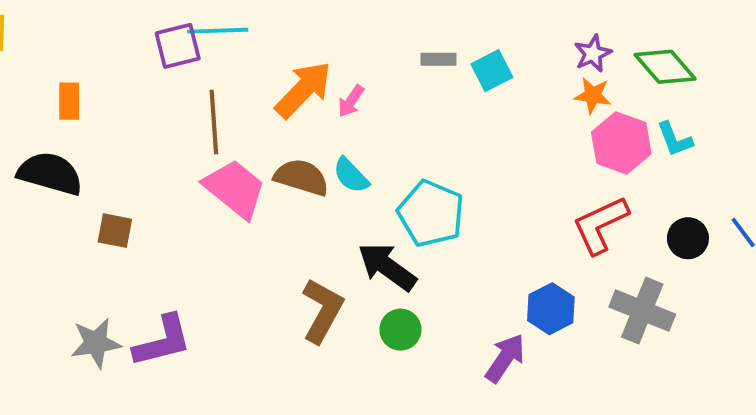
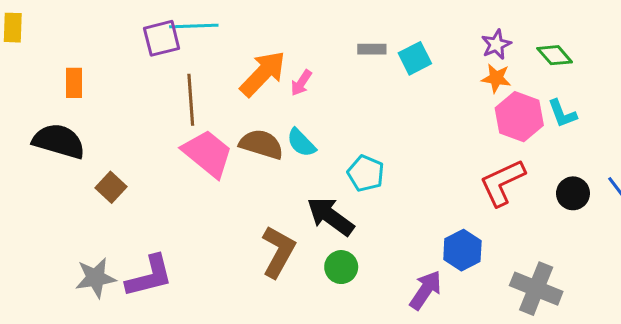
green diamond: (665, 67) -> (555, 55), size x0.7
cyan pentagon: (431, 213) -> (366, 173), size x0.7
brown square: (115, 231) -> (111, 187), turned 32
gray cross: (642, 311) -> (536, 289), moved

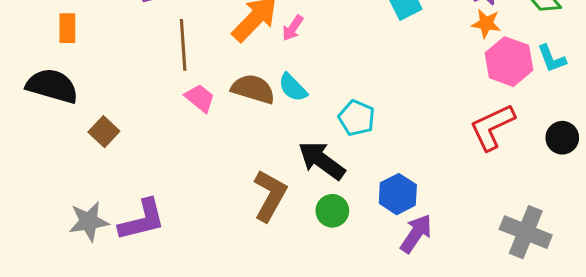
pink trapezoid: (208, 153) -> (200, 98), size x0.6
blue hexagon: (462, 250) -> (398, 194), moved

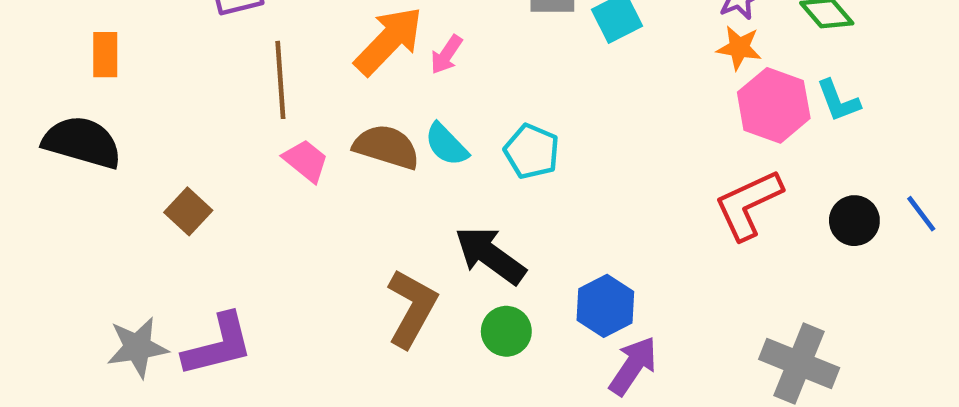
cyan pentagon: (357, 118) -> (532, 151), moved
brown square: (104, 132) -> (188, 211), moved

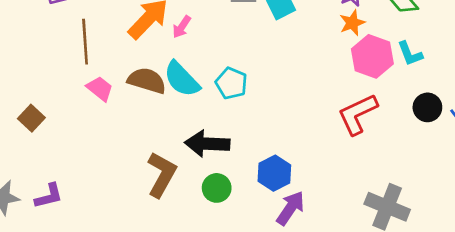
orange star: (739, 48) -> (352, 23), turned -30
cyan semicircle: (446, 145) -> (182, 79), size x1.4
black circle: (854, 221) -> (427, 107), moved
black arrow: (490, 255) -> (207, 144), turned -33
purple L-shape: (218, 345) -> (49, 196), size x0.7

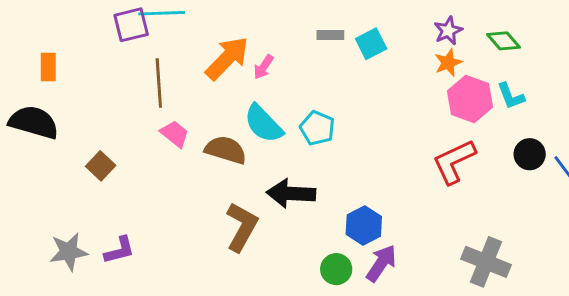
brown semicircle: (147, 81) -> (226, 150), moved
green circle: (217, 188) -> (336, 269), moved

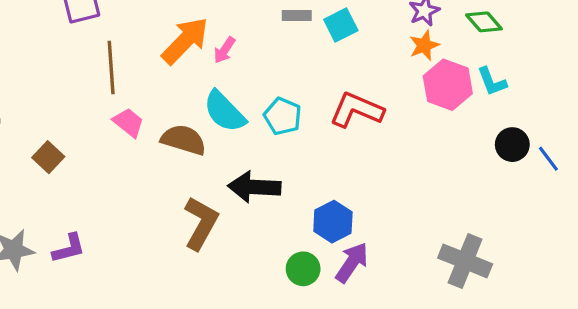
red L-shape: (454, 161) -> (357, 110), moved, turned 48

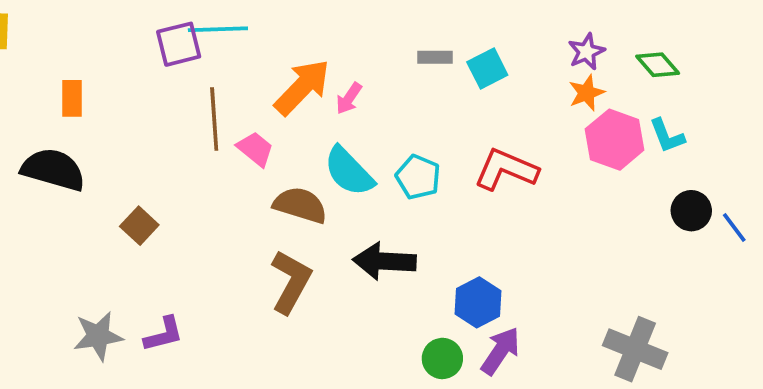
pink trapezoid: (128, 123) -> (255, 149), moved
brown L-shape: (201, 223) -> (291, 282), moved

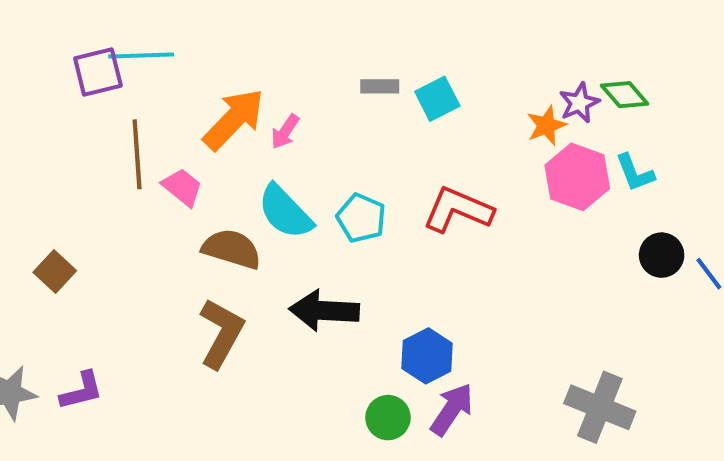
purple star: (586, 52) -> (579, 103), moved

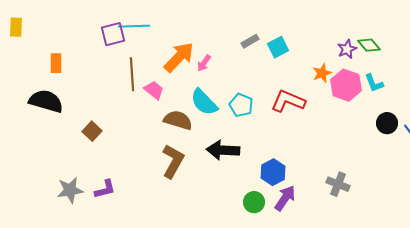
gray rectangle: (380, 86) -> (250, 41), turned -30
orange star: (546, 125) -> (322, 73), moved
gray cross: (600, 407) -> (338, 184), moved, size x0.7

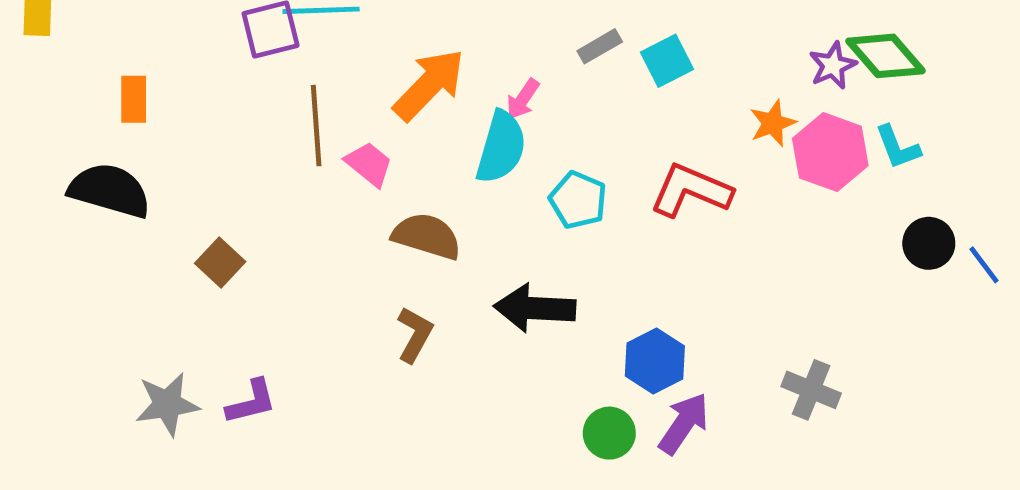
green diamond: (369, 45) -> (886, 56), size x1.4
pink arrow: (204, 63) -> (523, 99), moved
cyan semicircle: (204, 102) -> (501, 147), moved, turned -120
brown L-shape: (173, 161) -> (415, 335), size x0.7

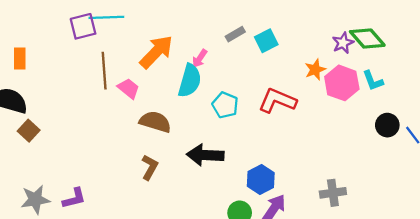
brown square: (220, 263) -> (29, 131), moved
gray cross: (811, 390) -> (333, 193), turned -30

